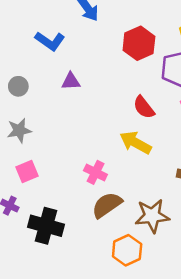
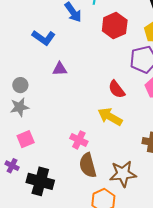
red hexagon: (139, 43) -> (115, 26), moved
gray circle: (18, 86) -> (20, 85), moved
brown semicircle: (107, 205) -> (88, 165), turned -70

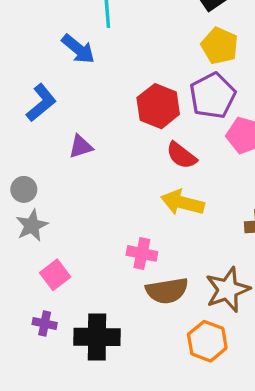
red hexagon: (115, 26) -> (158, 106), moved
blue L-shape: (44, 38) -> (41, 103), turned -60
brown semicircle: (88, 165) -> (167, 291), turned -70

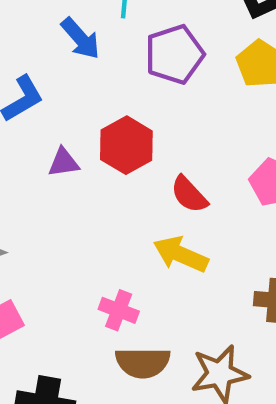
purple pentagon: (213, 96) -> (174, 54), moved
red hexagon: (158, 106) -> (126, 145), moved

